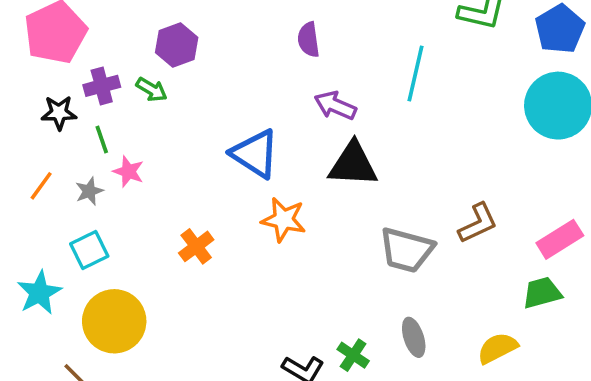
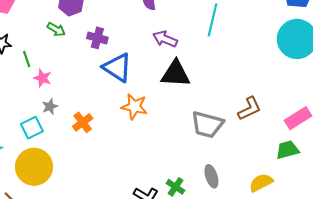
purple cross: (102, 86) -> (97, 38), moved, turned 30
gray star: (89, 191) -> (50, 107), moved
cyan square: (89, 250) -> (32, 128), moved

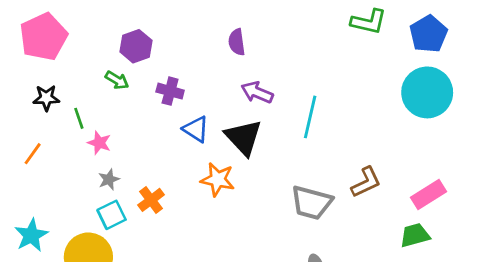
cyan line: (212, 20) -> (310, 117), moved
blue triangle: (117, 67) -> (196, 129), size x0.7
black triangle: (176, 74) -> (244, 137), moved, turned 44
cyan square: (32, 128) -> (112, 215), moved

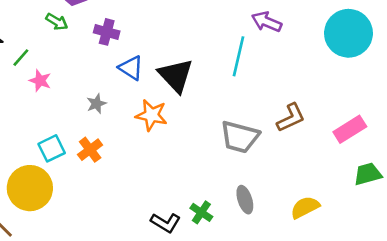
purple arrow: (257, 92) -> (267, 22), moved
green line: (79, 118) -> (21, 58), turned 60
gray star: (109, 179) -> (96, 104), moved
orange cross: (151, 200) -> (90, 150), moved
green trapezoid: (415, 235) -> (368, 174), moved

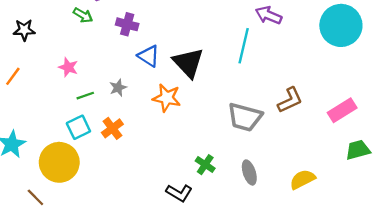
green line: (21, 58) -> (85, 96), moved, turned 30
green cross: (201, 212) -> (205, 165), moved

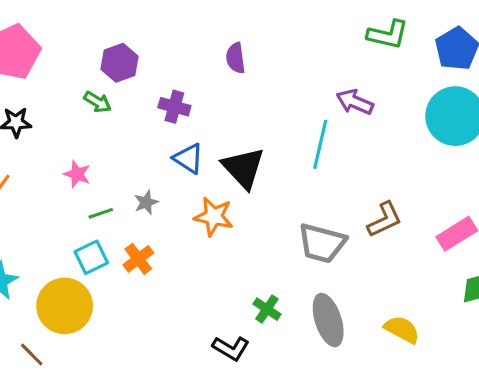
purple cross: (127, 24) -> (174, 107), moved
gray ellipse: (249, 172) -> (328, 320), size x1.5
yellow semicircle: (302, 179) -> (402, 329), turned 55

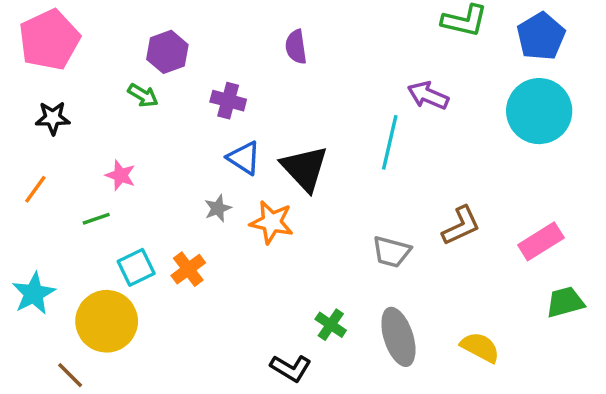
gray star: (146, 202) -> (218, 208), moved
green line: (101, 213) -> (96, 219), moved
gray trapezoid: (322, 243) -> (392, 252), size x0.7

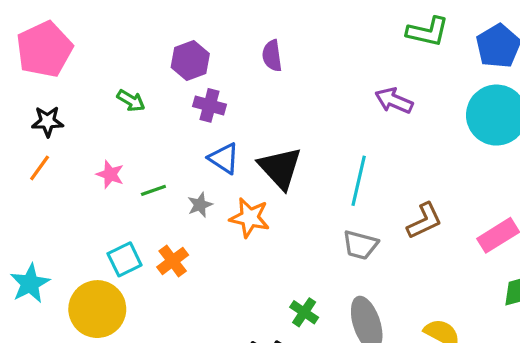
purple hexagon: (167, 52) -> (190, 60), moved
cyan line: (390, 142) -> (359, 181), moved
orange line: (35, 189) -> (40, 168), moved
green line: (96, 219) -> (153, 190), moved

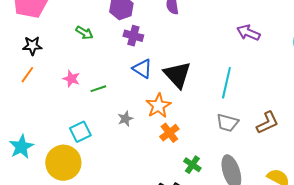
gray star: (200, 205) -> (125, 119), moved
orange star: (250, 218) -> (158, 106), turned 30
brown L-shape: (424, 221) -> (267, 123), moved
orange cross: (173, 261) -> (169, 133), moved

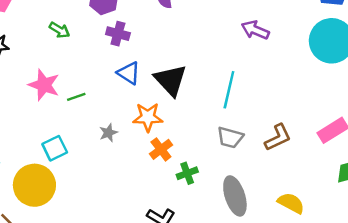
pink star: (71, 79) -> (44, 85), size x1.5
orange star: (158, 106) -> (148, 117), turned 30
green cross: (192, 165) -> (187, 173), moved, turned 36

